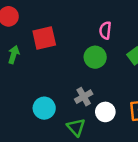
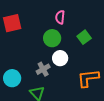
white circle: (105, 112) -> (60, 58), moved

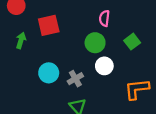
gray cross: (43, 69) -> (75, 79), moved
cyan circle: (12, 78) -> (49, 73), moved

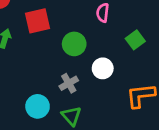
green circle: (95, 43) -> (74, 44), moved
cyan circle: (49, 73) -> (38, 106), moved

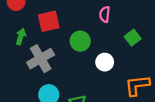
gray cross: (69, 83) -> (41, 59), moved, size x1.6

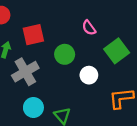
pink semicircle: (105, 14) -> (89, 28), turned -42
green square: (133, 38) -> (117, 51), size x1.5

